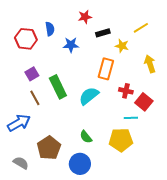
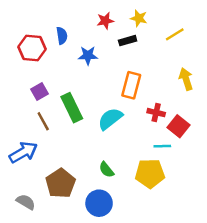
yellow star: (122, 46) -> (139, 18), moved

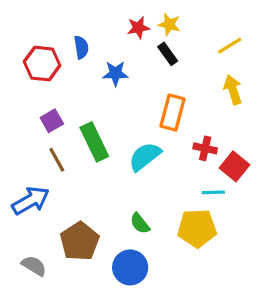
yellow star: (139, 18) -> (169, 24), moved
black rectangle: (128, 41) -> (168, 54), turned 70
yellow arrow: (186, 79) -> (233, 90), moved

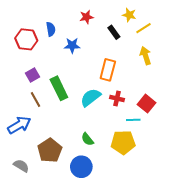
yellow star: (169, 24) -> (129, 15), moved
black rectangle: (168, 54) -> (114, 32), moved
red cross: (205, 148) -> (117, 98), moved

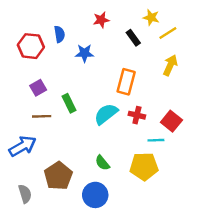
yellow arrow: (146, 56) -> (170, 65), turned 42
green rectangle: (59, 88) -> (69, 103), size x0.7
brown line: (35, 99) -> (42, 116), turned -63
gray semicircle: (21, 166) -> (25, 194), turned 42

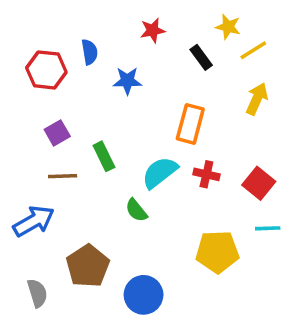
cyan line: (156, 140) -> (268, 228), moved
green semicircle: (102, 163) -> (136, 210), moved

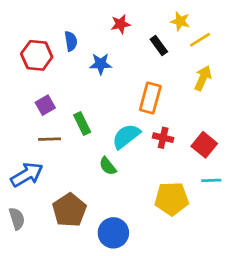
gray semicircle: (37, 293) -> (17, 219), moved

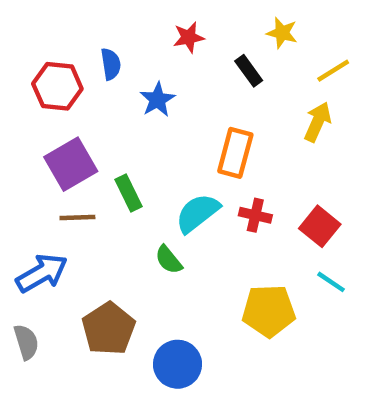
yellow line: (200, 40) -> (333, 71), moved
blue star: (101, 64) -> (157, 100), turned -30
purple square: (45, 105) -> (71, 164), size x1.6
cyan line: (211, 180) -> (331, 282), turned 36

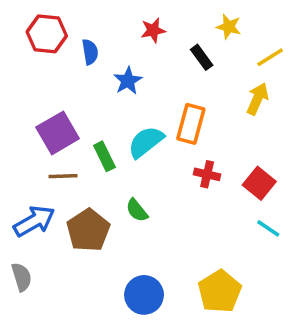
red hexagon: (57, 86) -> (47, 34), moved
cyan semicircle: (198, 213) -> (146, 142), moved
yellow pentagon: (269, 311) -> (220, 291), moved, turned -30
brown pentagon: (109, 329) -> (88, 230), moved

